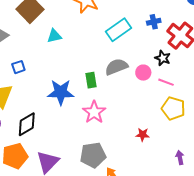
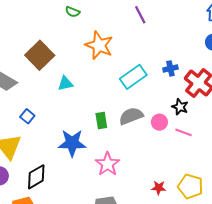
blue square: (18, 67) -> (27, 116), turned -32
green rectangle: (91, 80) -> (101, 120), moved
yellow pentagon: (173, 108) -> (190, 186), moved

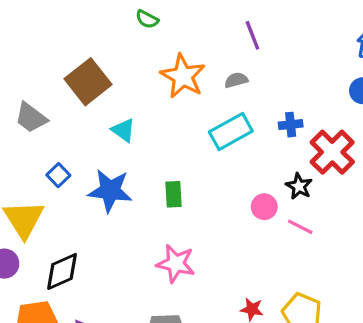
cyan triangle: (65, 84) -> (123, 130), turned 42
gray semicircle: (131, 116) -> (236, 80), moved, size x0.6
blue star: (72, 143) -> (110, 191), moved
pink star: (107, 164) -> (176, 264), turned -30

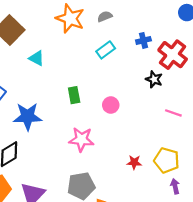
cyan rectangle: (231, 132) -> (106, 50), size x0.7
blue star: (110, 191) -> (28, 116), moved
pink circle: (264, 207) -> (111, 105), moved
pink line: (300, 227) -> (173, 113), moved

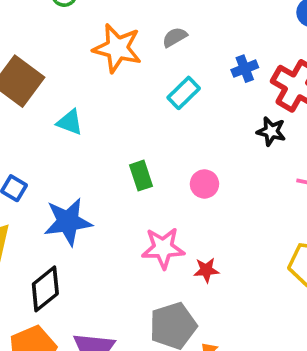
red star: (134, 162) -> (206, 270), moved

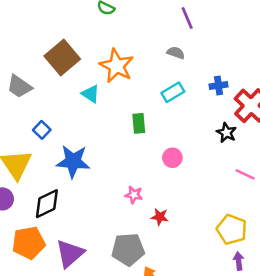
gray semicircle: (175, 37) -> (176, 53), turned 36
orange star: (117, 48) -> (117, 66), moved
green rectangle: (141, 176) -> (139, 123), moved
pink star: (163, 248) -> (134, 195), size x0.6

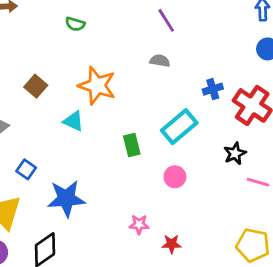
brown square: (62, 58) -> (36, 86), size x0.6
cyan rectangle: (173, 92) -> (179, 127), moved, size x1.4
black star: (226, 133) -> (235, 153), moved, turned 30

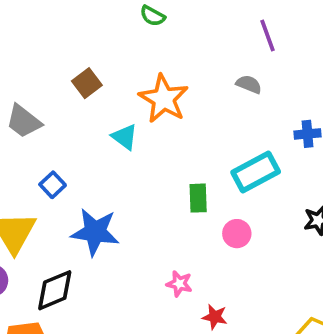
green rectangle: (132, 145) -> (198, 198), moved

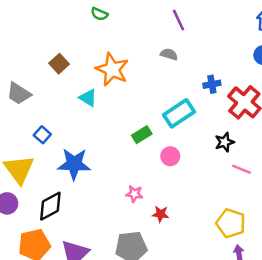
green rectangle: (198, 198) -> (142, 135), turned 66

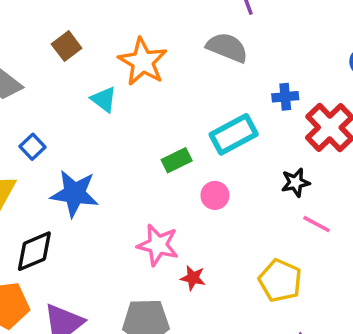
gray semicircle: (169, 54) -> (227, 47), size x1.6
pink star: (134, 194) -> (158, 245), size x1.6
yellow pentagon: (231, 223) -> (280, 281), moved

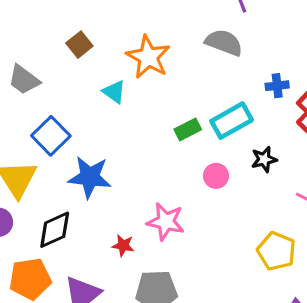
blue square: (32, 147) -> (51, 136), size x1.6
green rectangle: (177, 160) -> (188, 129), moved
black star: (296, 182) -> (264, 159), moved
red star: (193, 278) -> (123, 245), moved

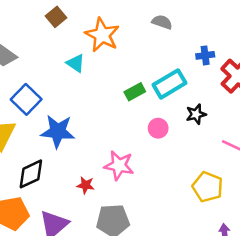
gray semicircle: (224, 43) -> (162, 22), size x0.7
brown square: (79, 45) -> (56, 17), moved

